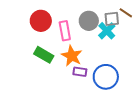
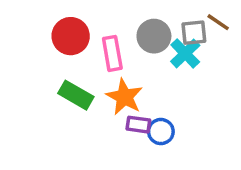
blue circle: (106, 77) -> (161, 132), moved, size x0.6

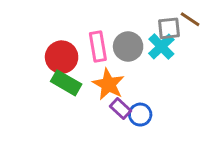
red circle: (71, 36) -> (62, 57), moved
gray circle: (154, 36) -> (128, 46), moved
purple rectangle: (138, 125) -> (121, 108), turned 35

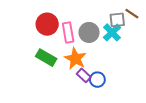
red circle: (62, 57) -> (47, 24), moved

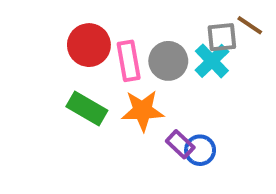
orange star: (75, 59) -> (143, 111), turned -30
purple rectangle: (84, 75) -> (180, 144), moved
blue circle: (97, 80) -> (200, 150), moved

